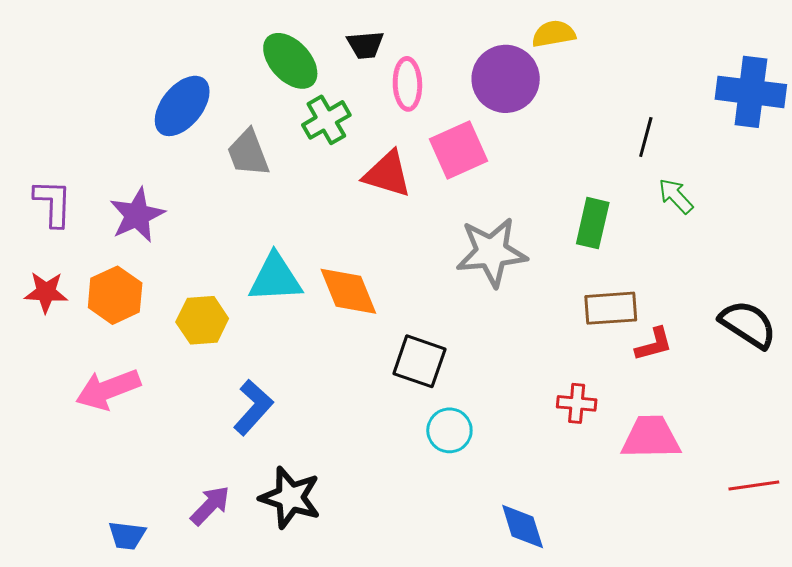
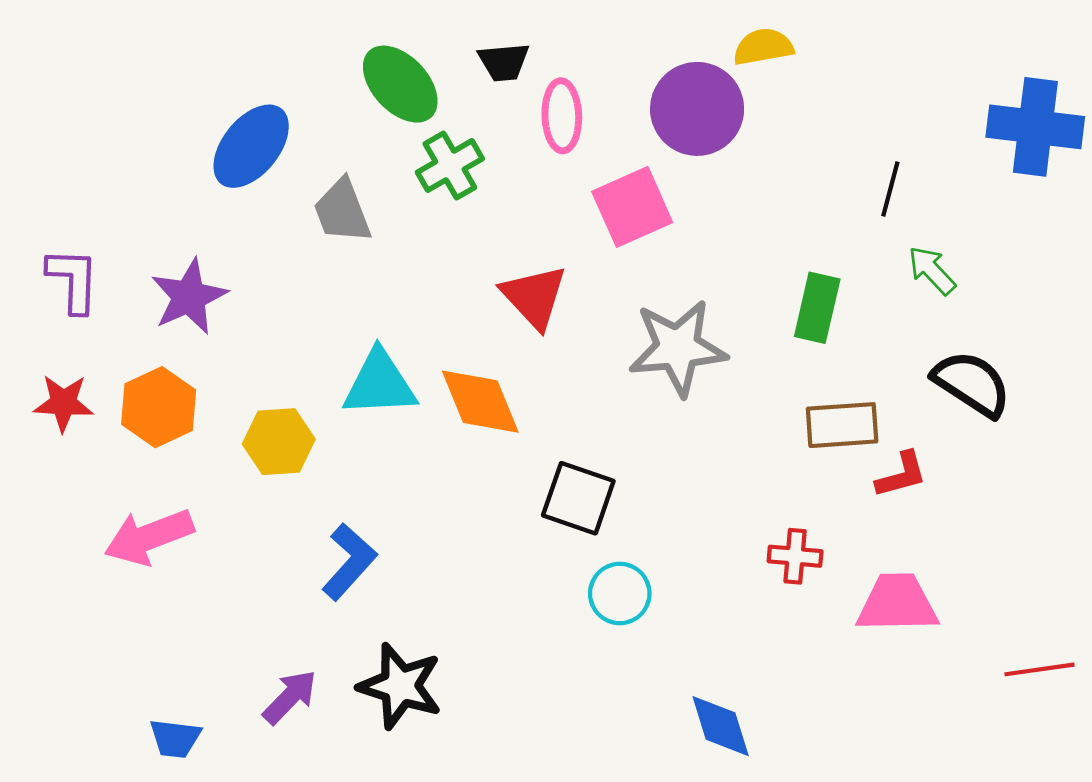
red triangle: (387, 174) -> (534, 297), moved, turned 30
black semicircle: (748, 324) -> (972, 384), moved

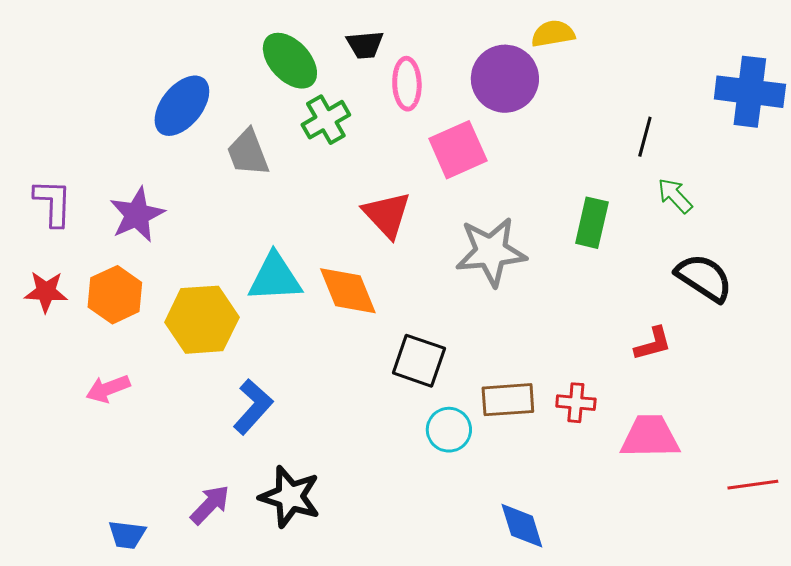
brown rectangle: (842, 425) -> (508, 400), moved
yellow hexagon: (279, 442) -> (202, 320), size x1.4
pink arrow: (149, 537) -> (108, 389), size x0.7

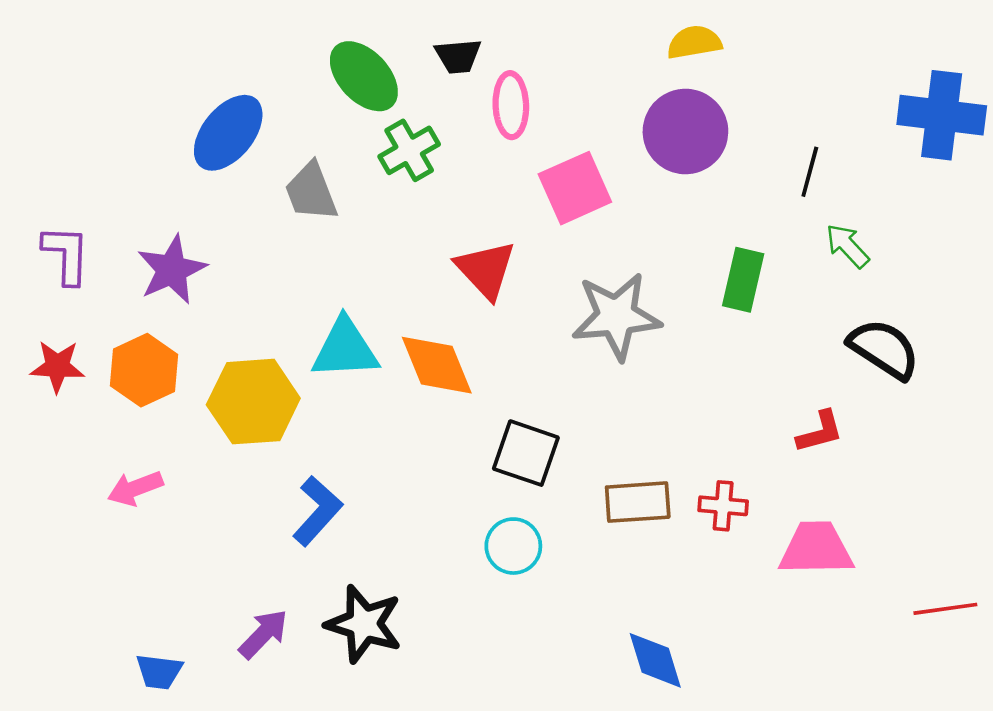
purple circle: (505, 79) -> (685, 132), moved
cyan circle: (449, 430) -> (513, 546), moved

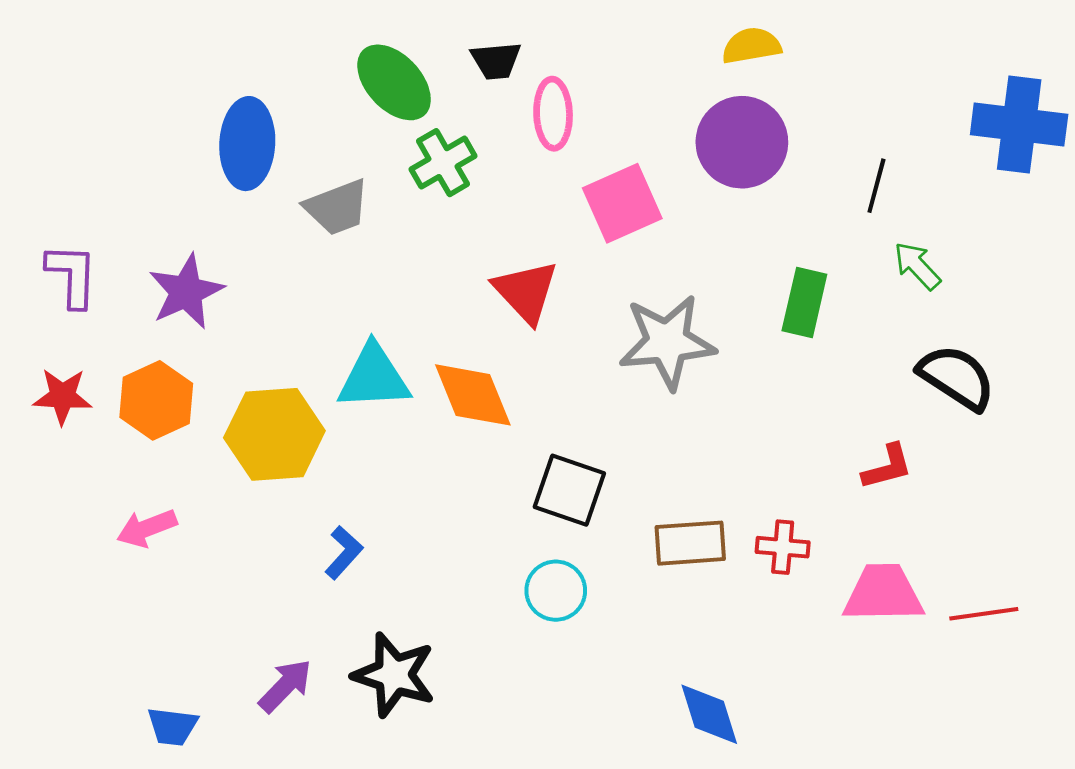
blue ellipse: (228, 133) -> (247, 144), turned -36
gray trapezoid: (311, 192) -> (337, 207), turned -90
blue L-shape: (317, 511) -> (344, 553), size x0.7
red line: (945, 609) -> (984, 614), moved

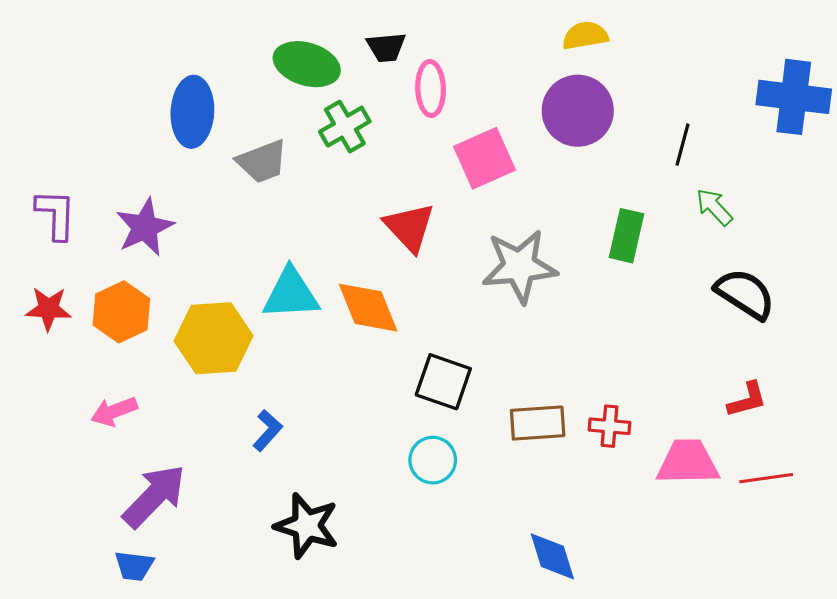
green ellipse: (394, 82) -> (307, 64), turned -30
red L-shape: (887, 467) -> (747, 400), moved
purple arrow: (285, 686) -> (154, 496), moved, size x1.5

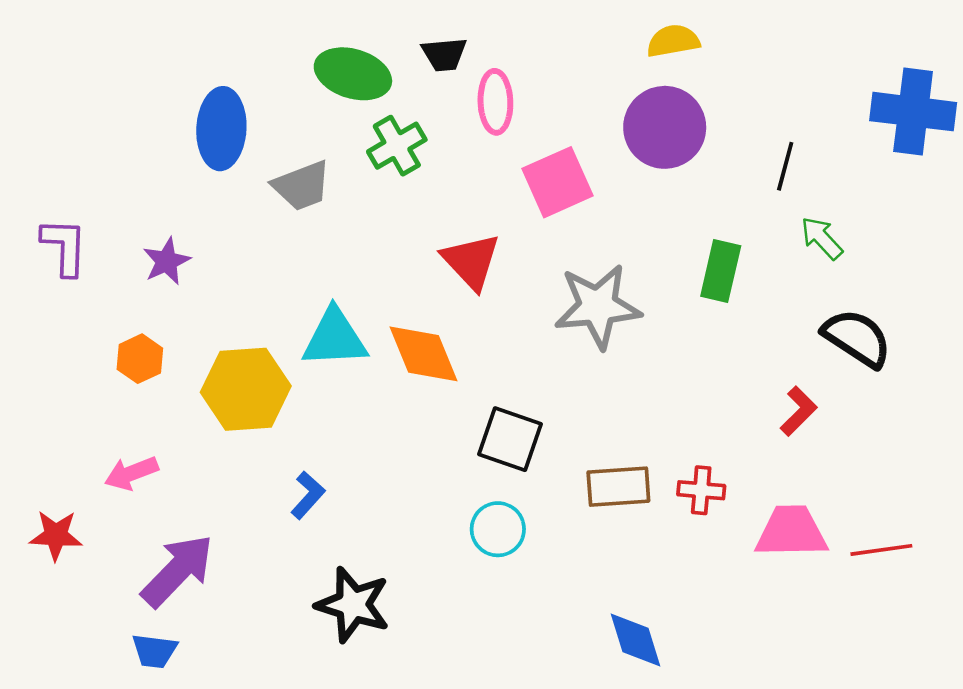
purple star: (145, 227) -> (167, 261), size x0.7
red star: (48, 309) -> (56, 535), moved
orange hexagon: (121, 312) -> (140, 359), size x0.7
red L-shape: (747, 400) -> (799, 411), moved, turned -30

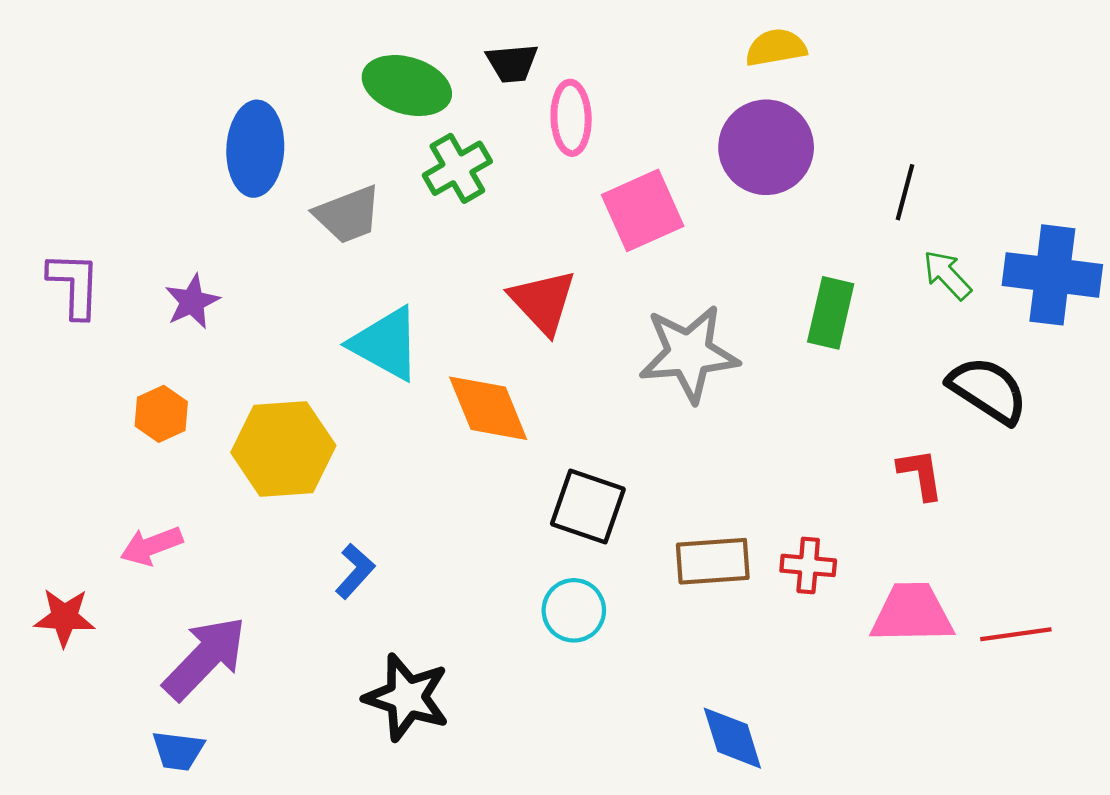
blue cross: (913, 112) -> (1052, 275), moved
cyan triangle: (335, 338) -> (386, 344), moved, turned 32
red L-shape: (799, 411) -> (920, 474), turned -54

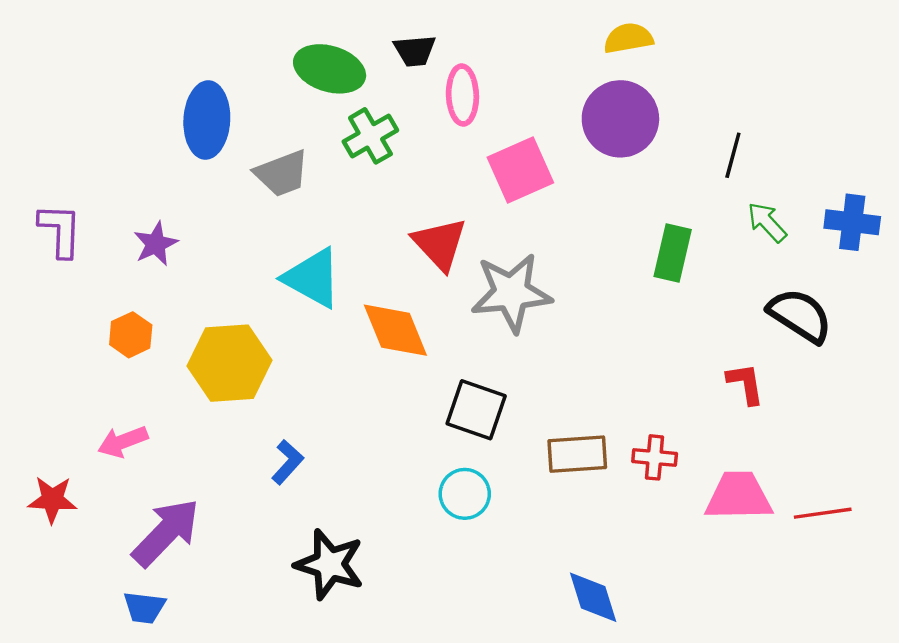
blue cross: (1052, 275) -> (852, 222), size x0.7
gray star: (689, 354) -> (511, 293), moved

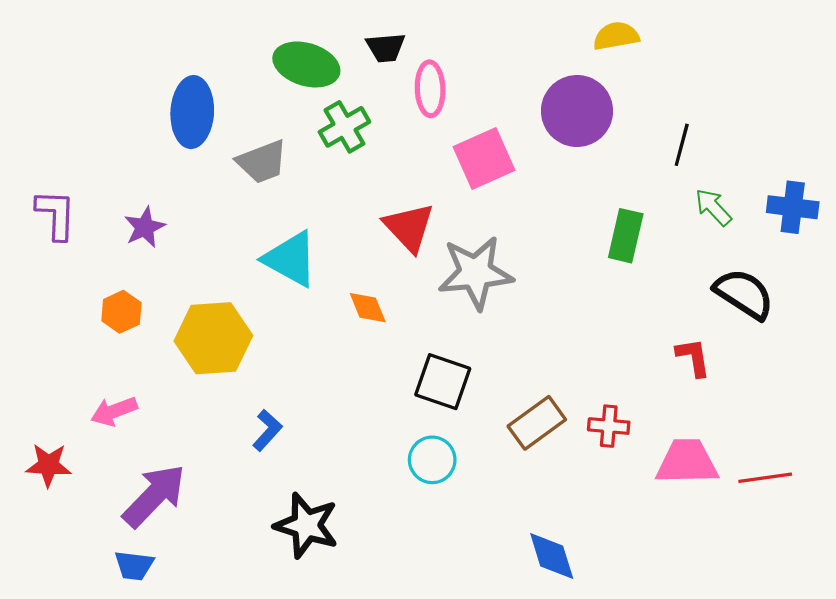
yellow semicircle: (628, 38) -> (616, 36), moved
orange diamond: (395, 330) -> (368, 308), size x0.6
brown rectangle: (577, 454) -> (537, 423), turned -32

